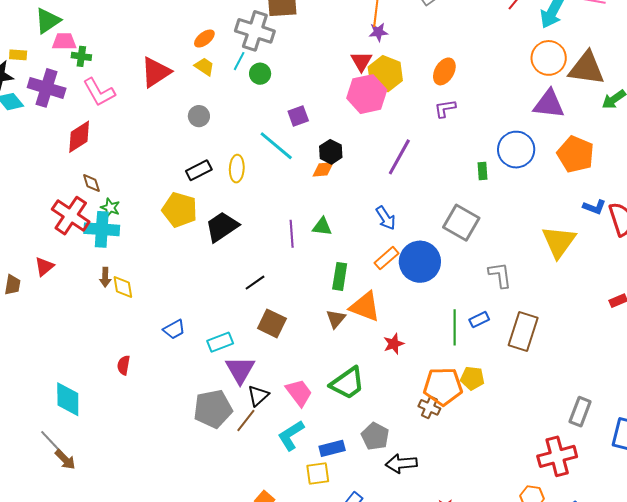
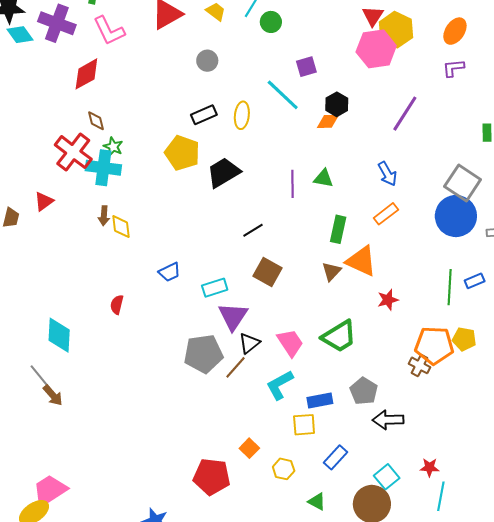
blue circle: (420, 262) -> (456, 216), moved

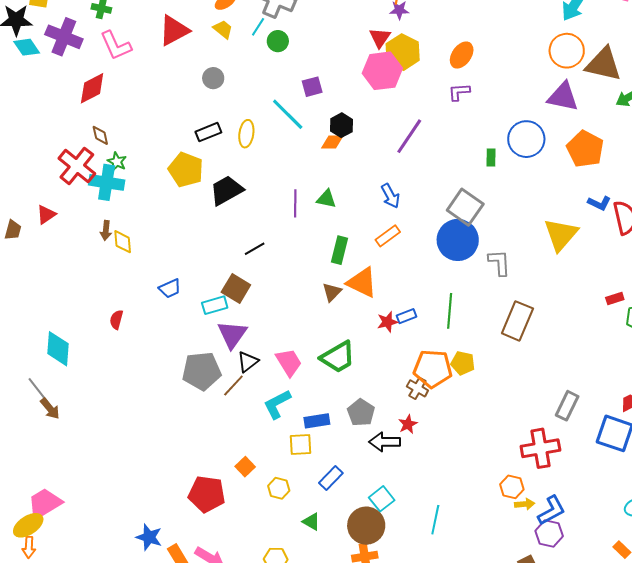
brown square: (267, 272) -> (236, 289), moved
blue rectangle: (475, 281) -> (407, 316), moved
red star: (430, 467) -> (408, 424), moved, turned -30

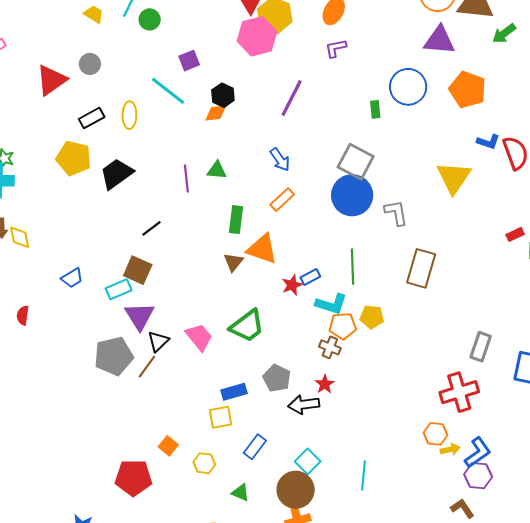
red triangle: (174, 30) -> (51, 80), moved
orange pentagon: (433, 369) -> (343, 326), size x0.7
cyan L-shape: (277, 404) -> (331, 304), moved, turned -128

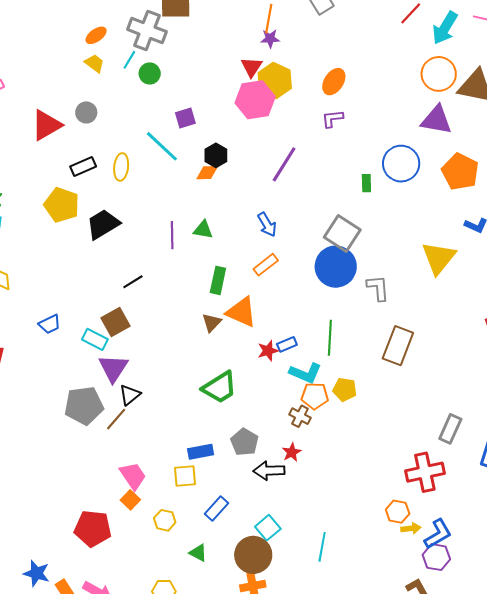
brown square: (138, 270) -> (116, 322), turned 32
cyan rectangle: (119, 289) -> (95, 339), turned 45
pink trapezoid: (199, 337) -> (133, 476), moved

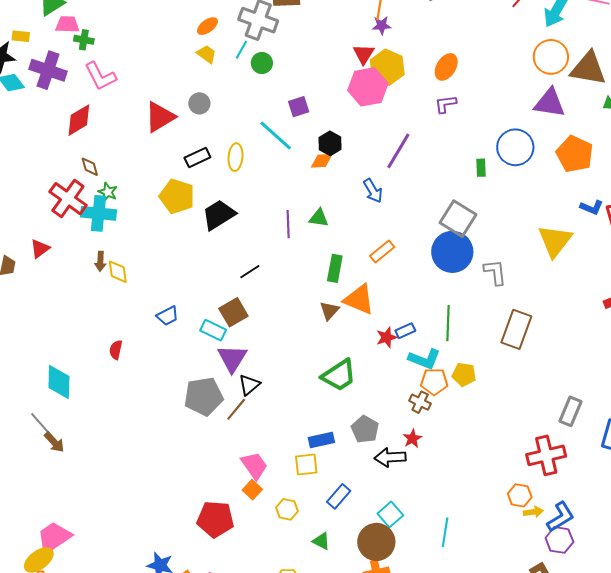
blue arrow: (267, 225) -> (373, 191), moved

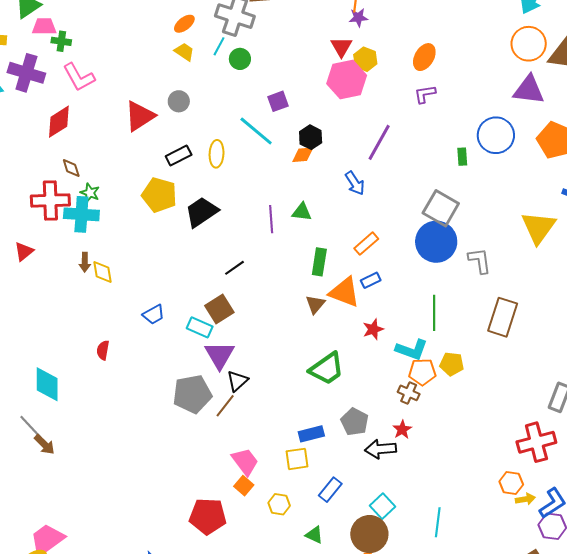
yellow hexagon: (387, 67) -> (365, 59), size x0.7
red cross: (68, 199) -> (50, 200), turned -36
blue rectangle: (405, 331) -> (371, 280), moved

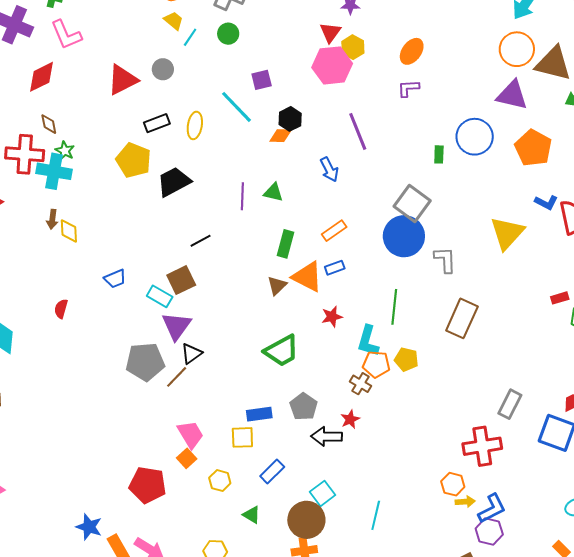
cyan line: (219, 46) -> (190, 37), moved
purple line: (379, 142) -> (358, 131), turned -57
cyan L-shape: (412, 350) -> (368, 341), turned 80

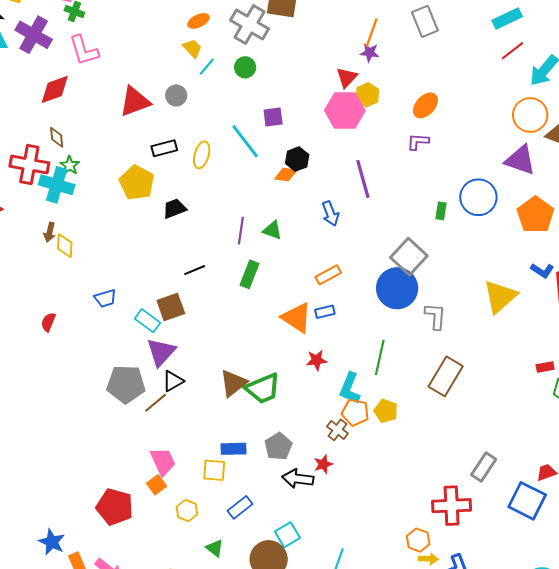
black trapezoid: (174, 182) -> (174, 208), size x0.7
green rectangle: (286, 244) -> (250, 274), moved
brown triangle: (277, 286) -> (233, 383), moved, size x1.4

